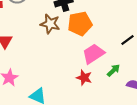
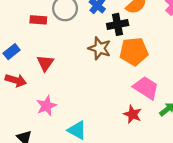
pink trapezoid: (93, 54) -> (146, 88), turned 60

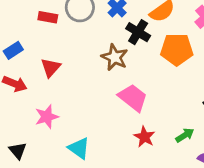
black cross: (118, 24) -> (138, 32), turned 36
orange pentagon: (134, 51) -> (177, 49), moved
pink trapezoid: (146, 88) -> (133, 98), moved

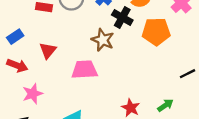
pink trapezoid: (133, 98) -> (85, 70), moved, turned -40
pink star: (47, 117) -> (33, 94), moved

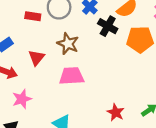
brown star: (103, 40) -> (68, 44), moved

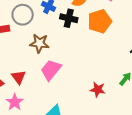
red triangle: (36, 58) -> (19, 77), moved
pink trapezoid: (72, 76) -> (51, 70), turned -30

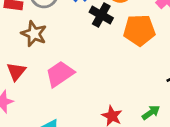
brown star: (39, 43) -> (34, 34), moved

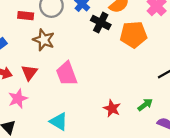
pink trapezoid: (60, 74) -> (67, 74), turned -75

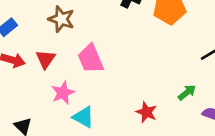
pink star: (18, 99) -> (63, 93), moved
red star: (112, 108) -> (146, 112), moved

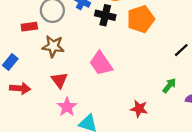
red triangle: (46, 59) -> (59, 80), moved
pink trapezoid: (91, 59) -> (101, 63), moved

